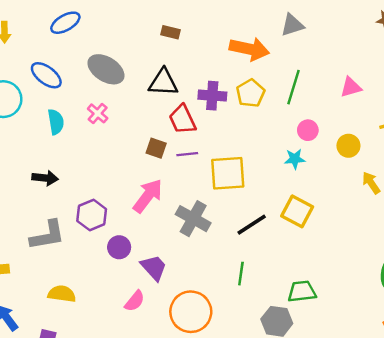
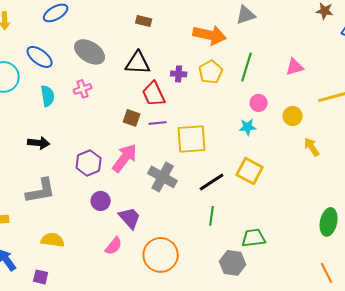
purple cross: (212, 96) -> (179, 74), size x0.7
pink cross: (98, 113) -> (83, 89), turned 30
purple hexagon: (92, 215) -> (89, 163), moved
green line: (241, 274) -> (212, 216), moved

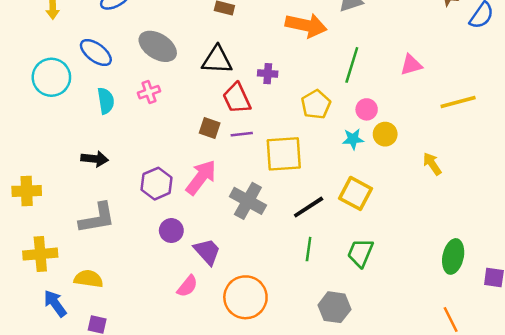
yellow pentagon: (211, 72) -> (316, 104), moved
yellow circle: (293, 116) -> (385, 134), moved
green trapezoid: (254, 238) -> (360, 253), moved, turned -60
yellow semicircle: (53, 240) -> (88, 279), moved

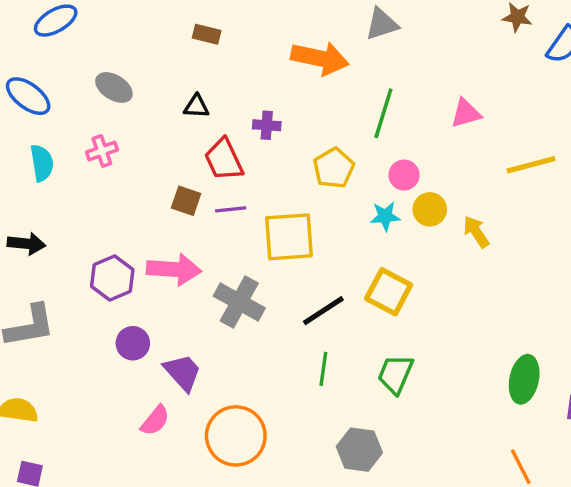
gray ellipse: (158, 46) -> (114, 87), size x0.7
black triangle: (217, 60) -> (196, 106), size x0.6
yellow arrow: (432, 164) -> (476, 232), moved
pink arrow: (201, 177) -> (174, 269), turned 57

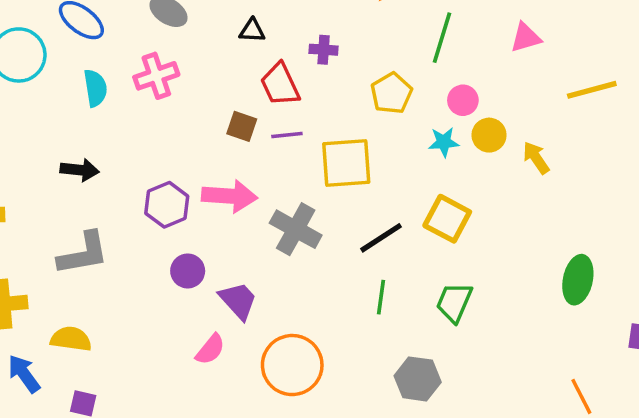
pink cross: (102, 151) -> (156, 76), size x1.4
green ellipse: (524, 379) -> (578, 280), moved

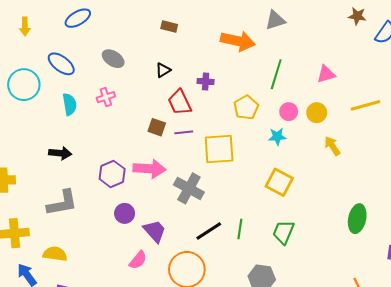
black triangle: (252, 31) -> (163, 70), turned -35
pink cross: (156, 76) -> (106, 97), size x0.7
yellow circle: (489, 135) -> (317, 113), moved
black line: (381, 238) -> (209, 231), moved

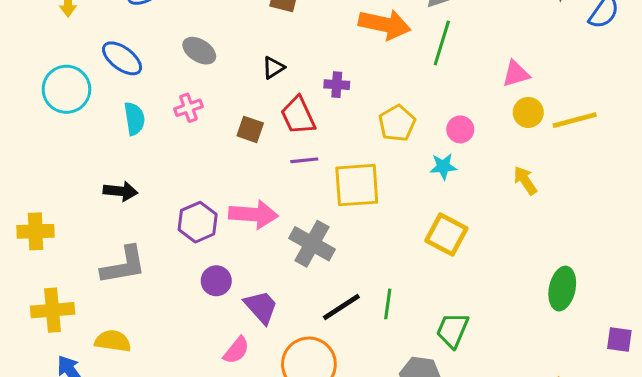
green line: (276, 74) -> (442, 43), moved
yellow circle: (317, 113) -> (528, 112), moved
brown square: (157, 127) -> (250, 129), moved
green trapezoid: (283, 232) -> (453, 330), moved

